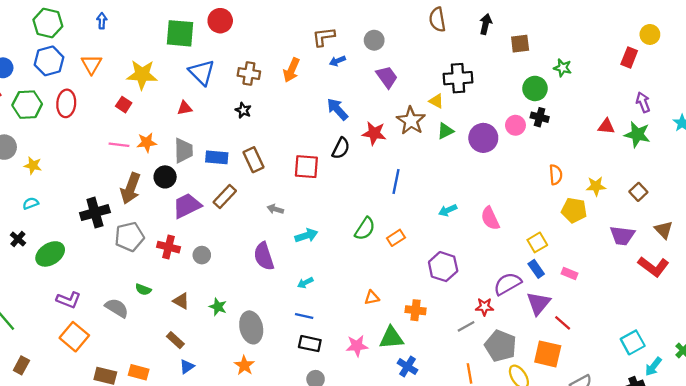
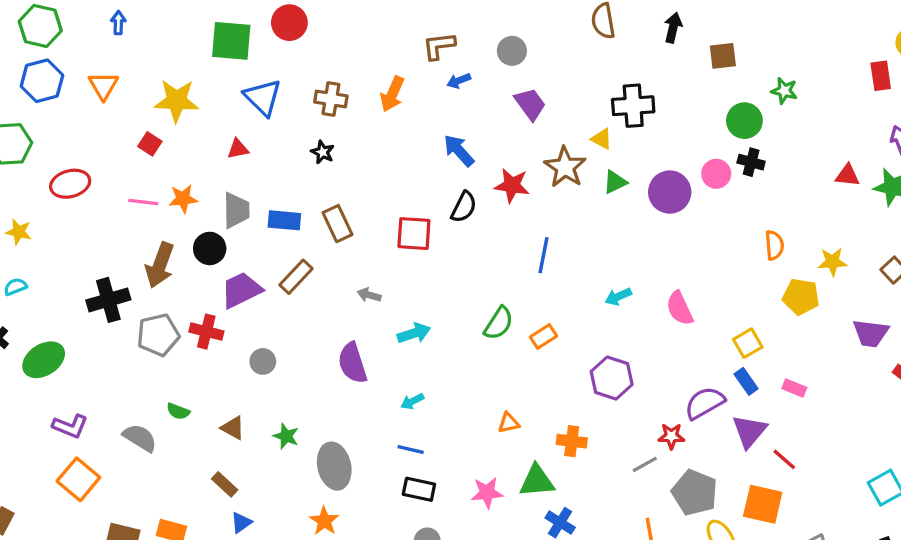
red rectangle: (629, 57) -> (881, 76), turned -30
red ellipse: (66, 103) -> (70, 184), moved, turned 70
red cross: (168, 247) -> (206, 332), moved

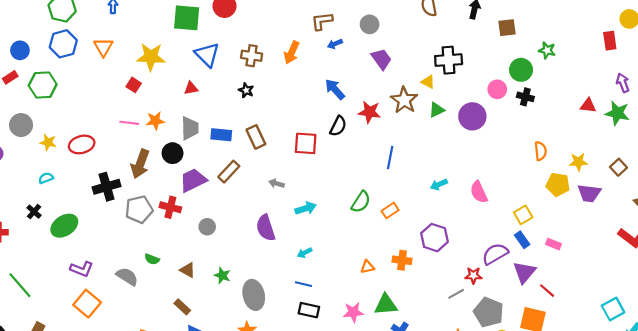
pink circle: (716, 174) -> (497, 89), moved
red ellipse: (70, 184) -> (82, 144), moved
purple trapezoid: (871, 333) -> (589, 193), moved
orange cross: (572, 441) -> (402, 260), moved

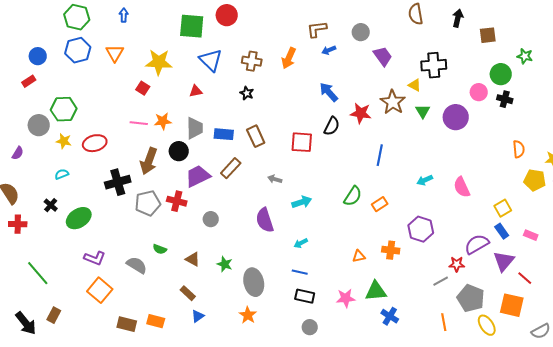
purple trapezoid: (381, 59) -> (383, 56), moved
green hexagon: (43, 85) -> (64, 109), moved
green triangle: (437, 110) -> (423, 111), turned -35

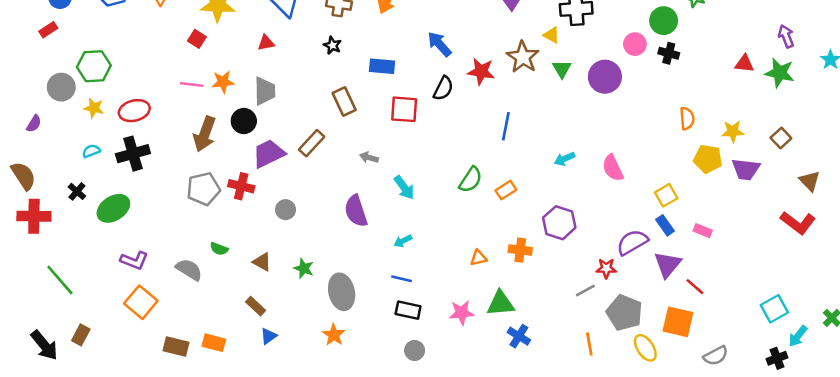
blue rectangle: (224, 134) -> (382, 66), moved
black cross: (118, 182) -> (133, 154), moved
cyan arrow: (302, 202) -> (404, 187), turned 72
red cross: (18, 224) -> (34, 216), size x1.4

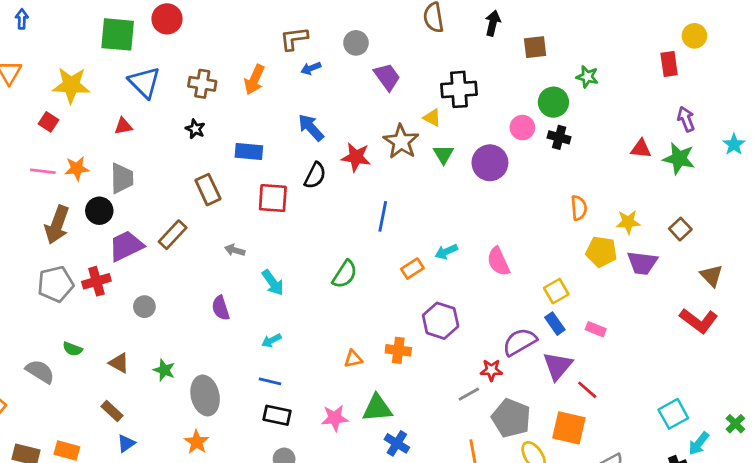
red cross: (241, 186) -> (96, 281), turned -30
orange rectangle: (506, 190) -> (412, 269), moved
purple semicircle: (356, 211) -> (221, 308), size x0.7

